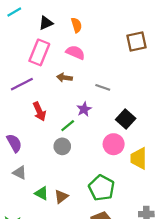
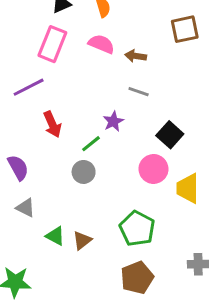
brown arrow: (64, 78) -> (136, 56), moved

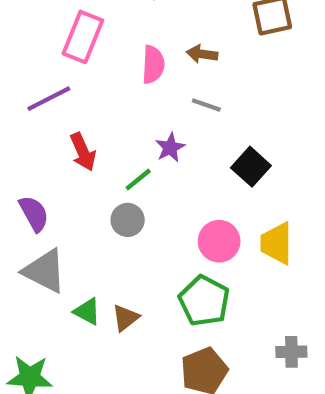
pink semicircle: (101, 44) -> (153, 65), moved, turned 70
pink circle: (153, 169) -> (219, 241), moved
gray triangle: (26, 208) -> (45, 271), size x1.6

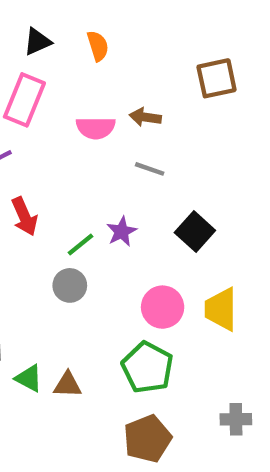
pink semicircle: (153, 65) -> (96, 128), turned 87
purple star: (170, 148) -> (122, 232), moved
brown triangle: (125, 318) -> (68, 385), turned 40

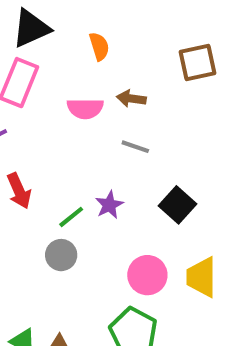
black triangle: (37, 42) -> (31, 28), size x1.5
orange semicircle: (98, 46) -> (99, 46), moved

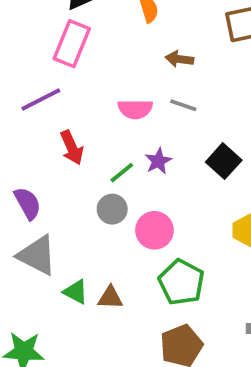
pink semicircle: (85, 109) -> (135, 109), moved
pink circle: (147, 275) -> (154, 230), moved

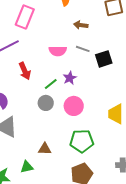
black square: (224, 161) -> (104, 59), moved, turned 30
pink circle: (154, 230) -> (74, 106), moved
green pentagon: (181, 282) -> (82, 141), turned -30
green triangle: (76, 292) -> (27, 167), moved, turned -40

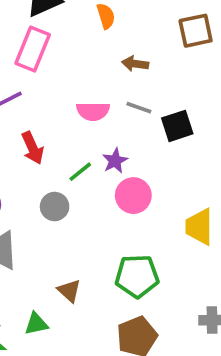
gray circle: (46, 103) -> (55, 207), moved
pink circle: (74, 106) -> (133, 196), moved
brown triangle: (45, 149) -> (69, 291), turned 40

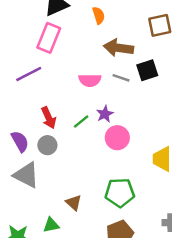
brown arrow: (135, 64) -> (119, 48), size x1.6
black square: (177, 126) -> (147, 70), moved
red arrow: (33, 148) -> (49, 118), moved
gray circle: (55, 207) -> (47, 145), moved

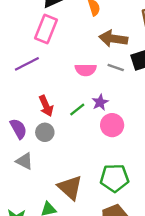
gray triangle: (26, 175) -> (24, 161), size x0.7
brown triangle: (74, 203) -> (70, 188), size x1.6

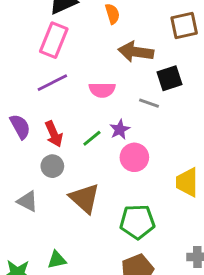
purple line: (27, 64) -> (52, 83), moved
gray line: (116, 67) -> (149, 103), moved
purple semicircle: (18, 129) -> (20, 127), moved
brown triangle: (70, 188) -> (85, 198), moved

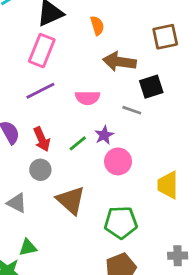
green triangle: (57, 260) -> (28, 247), moved

